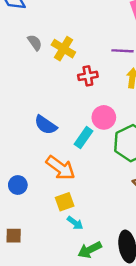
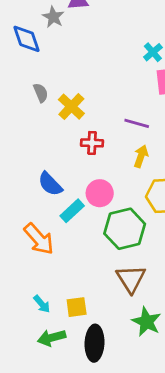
blue semicircle: (46, 125) -> (50, 184), moved
yellow square: (65, 202) -> (77, 307), moved

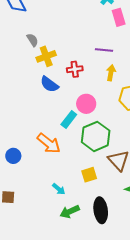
yellow cross: (71, 107) -> (46, 56), moved, turned 36
blue semicircle: (50, 184) -> (49, 84), moved
green hexagon: (125, 229) -> (96, 136), moved
yellow square: (77, 307) -> (89, 175), moved

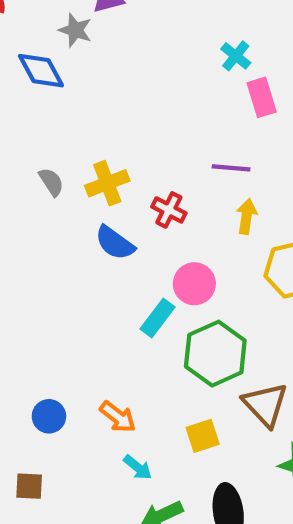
gray semicircle: (32, 40) -> (51, 182), moved
red cross: (75, 69) -> (169, 210), turned 35
orange arrow: (49, 143) -> (118, 417), moved, size x0.7
blue circle: (13, 156) -> (49, 416), moved

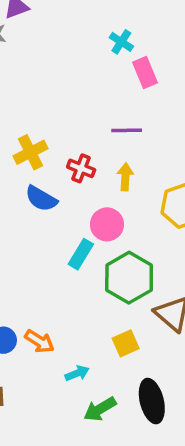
yellow arrow: (247, 216) -> (125, 177), moved
orange arrow: (118, 417) -> (39, 341), moved
cyan arrow: (138, 467) -> (77, 373), turned -55

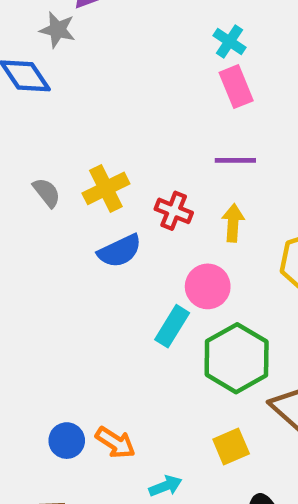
pink rectangle: (145, 73) -> (236, 87), moved
blue semicircle: (41, 199) -> (120, 251), turned -56

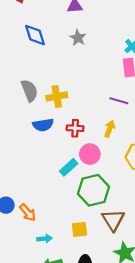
gray star: (57, 30) -> (78, 38), moved
gray semicircle: (47, 193) -> (29, 91), size x1.5
red cross: (174, 211) -> (75, 128), moved, turned -35
blue semicircle: (120, 251) -> (43, 125), moved

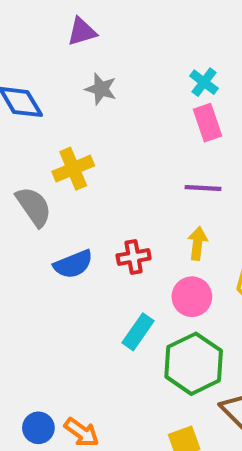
yellow cross: (57, 96) -> (73, 169), moved
pink circle: (90, 154) -> (192, 297), moved

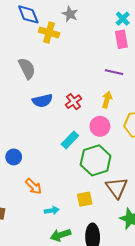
yellow cross: (73, 169) -> (49, 32), moved, turned 30
red cross: (134, 257) -> (74, 102), turned -35
blue circle: (38, 428) -> (14, 157), moved

